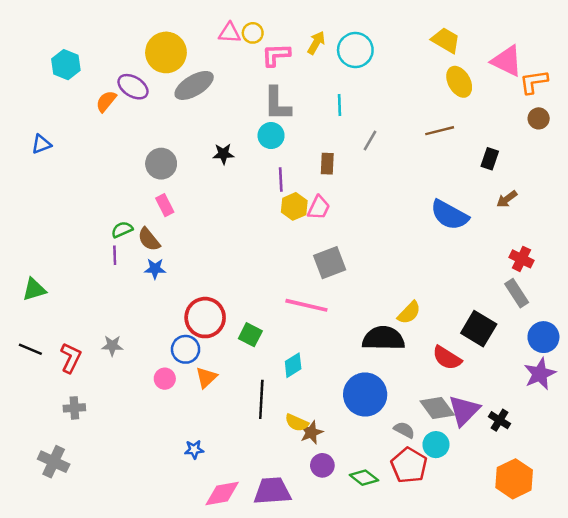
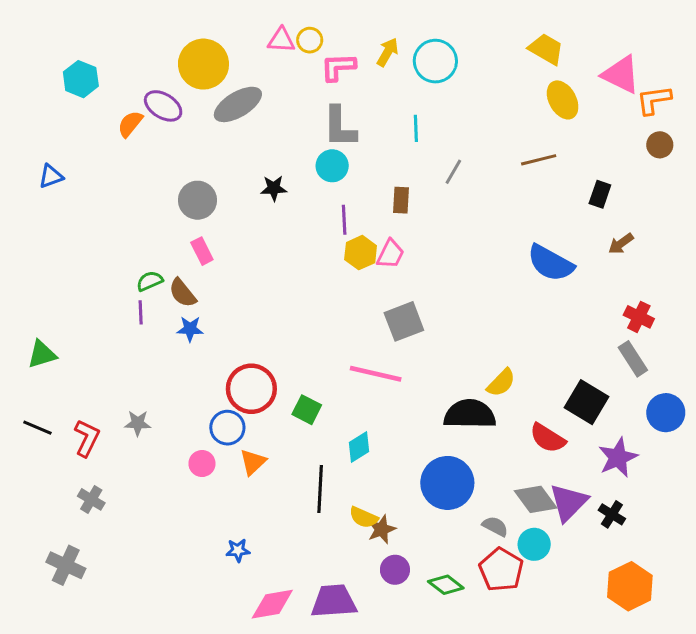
purple star: (540, 374) -> (618, 458), moved
gray cross: (74, 408) -> (91, 499), turned 35

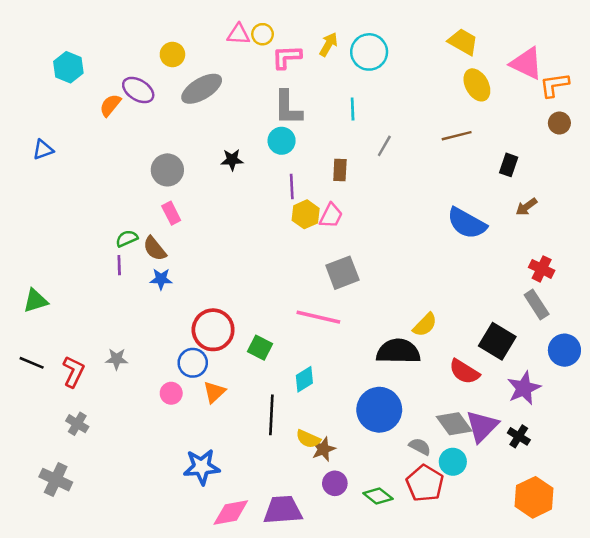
yellow circle: (203, 64) -> (172, 55), size x0.6
blue star: (238, 550) -> (202, 467), size x1.8

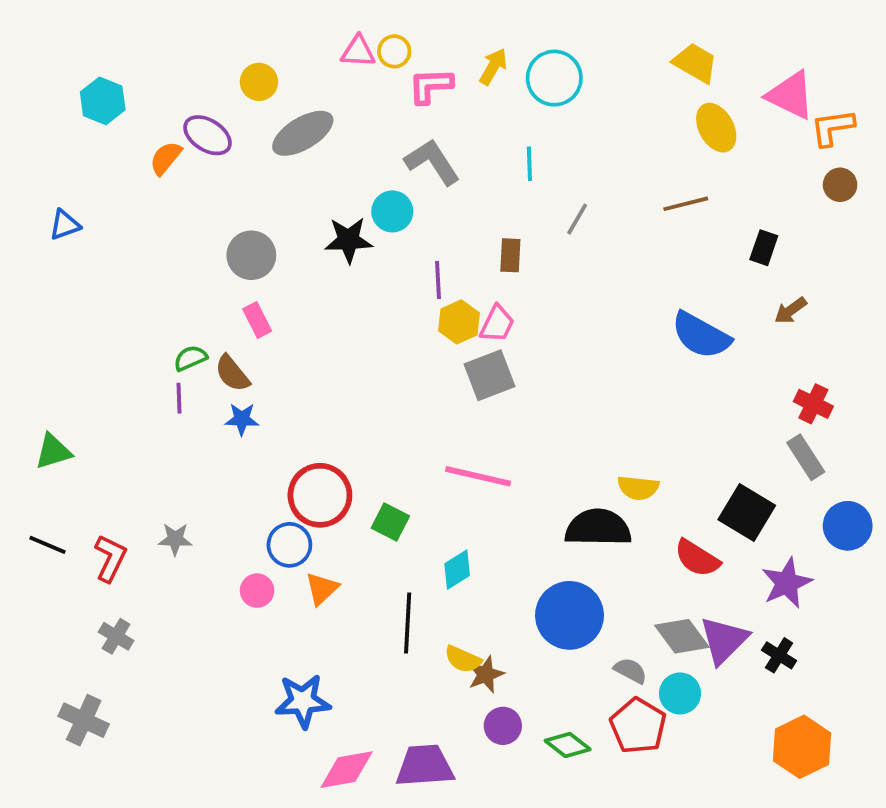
gray L-shape: (288, 108) -> (432, 162), turned 147
cyan circle: (282, 141) -> (392, 211), moved
black star: (232, 160) -> (349, 240), size x1.4
gray square: (342, 273) -> (489, 375), moved
yellow semicircle: (425, 325) -> (638, 488), turned 52

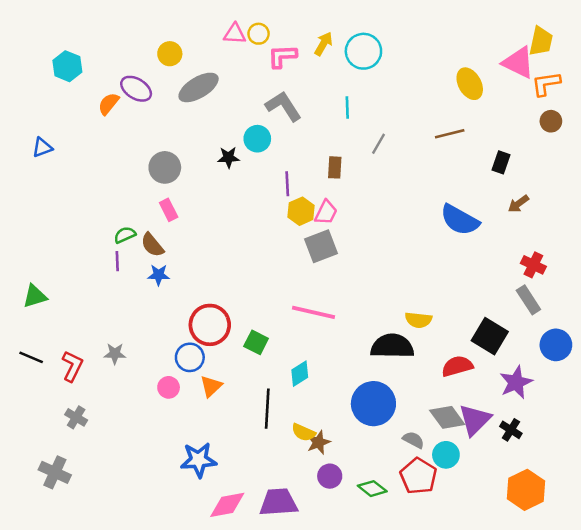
yellow trapezoid: (695, 63) -> (541, 41), moved, turned 72
black star: (349, 240) -> (229, 157), size x0.7
red semicircle: (697, 558) -> (457, 366), turned 132

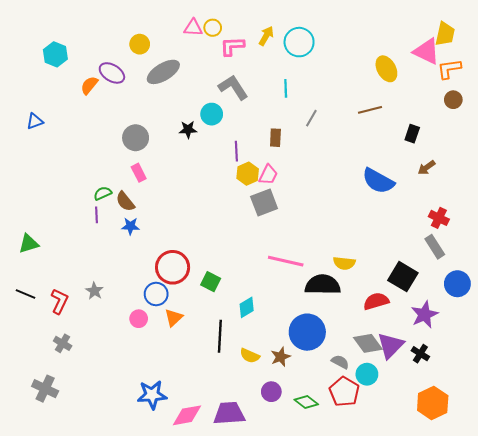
pink line: (313, 312) -> (286, 261), moved
gray star: (115, 354) -> (94, 291), turned 30
brown star: (318, 442) -> (281, 357), moved
blue star: (199, 460) -> (152, 395), moved

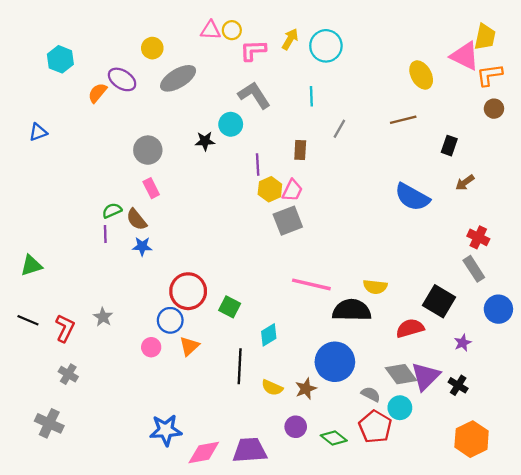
purple star: (424, 315) -> (463, 343), size x0.6

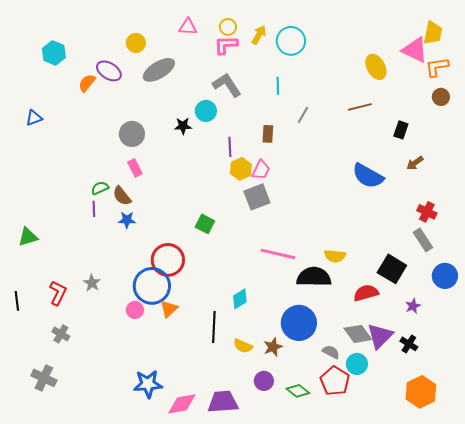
yellow circle: (232, 30) -> (228, 27), moved
green square: (230, 307) -> (205, 224), moved
black line: (28, 320) -> (17, 301), moved, turned 60
blue circle: (170, 320) -> (152, 286), size x1.6

